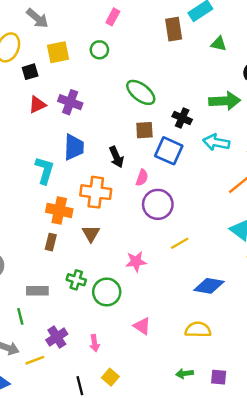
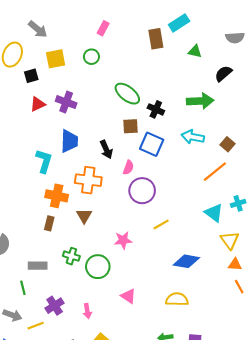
black cross: (182, 118) -> (156, 109), moved

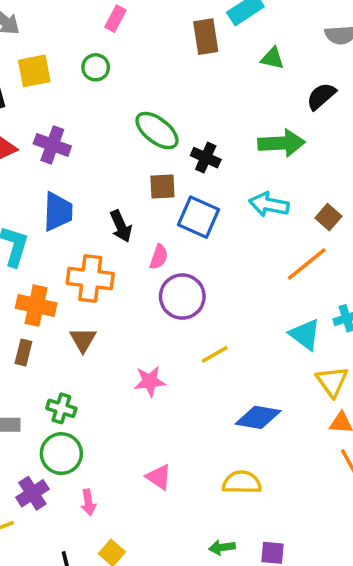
green circle: (98, 267) -> (61, 454), moved

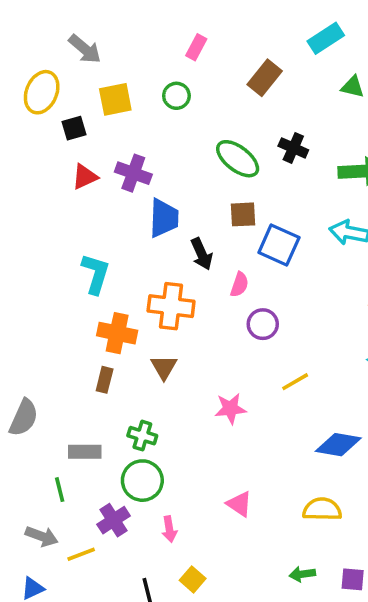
brown rectangle: (206, 37) -> (265, 78), moved, turned 48
black cross: (206, 158) -> (293, 148), moved
blue trapezoid: (58, 212) -> (164, 218), moved
purple circle: (182, 297) -> (263, 324), size x0.7

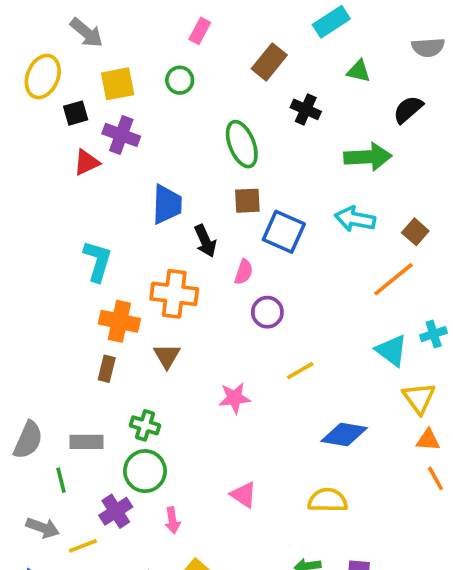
black cross: (293, 148) -> (306, 109), moved
green ellipse: (238, 159) -> (242, 144), turned 30
purple cross: (133, 173) -> (121, 135), moved
gray semicircle: (24, 418) -> (28, 440), moved

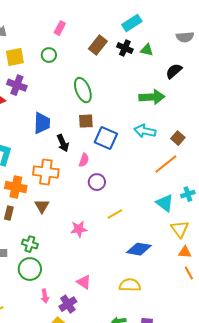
black cross: (306, 109) -> (125, 48), moved
purple cross: (116, 511) -> (68, 304), moved

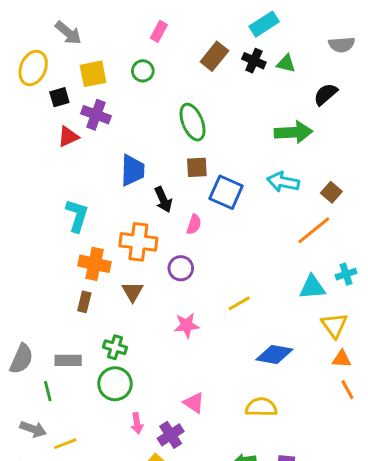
purple circle: (97, 182) -> (181, 268), moved
cyan triangle: (165, 203) -> (312, 287), turned -42

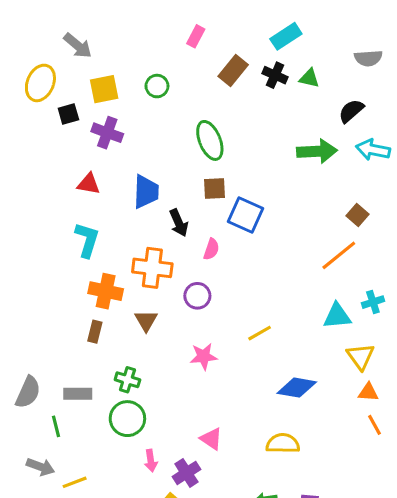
pink rectangle: (159, 31) -> (196, 36), moved
red triangle: (68, 137) -> (89, 184), moved, turned 35
cyan arrow: (283, 182) -> (373, 150), moved

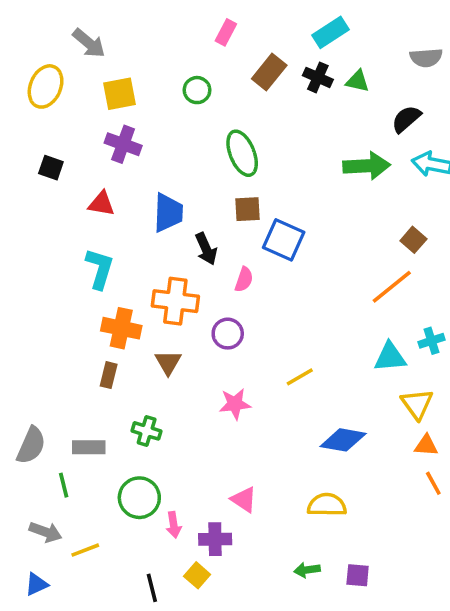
green circle: (157, 86) -> (197, 90), moved
black square: (68, 114) -> (51, 168), moved, turned 35
green circle: (127, 419) -> (139, 498), moved
purple cross: (186, 473) -> (215, 539), turned 32

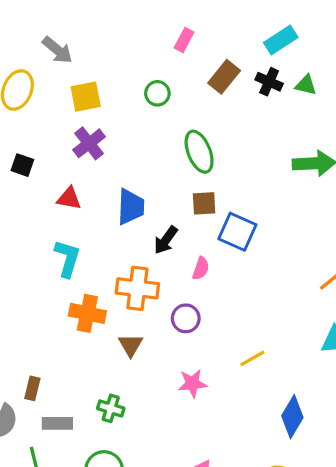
purple cross: (123, 144) -> (89, 143), turned 32
black arrow: (206, 249) -> (166, 240), turned 60
brown rectangle: (109, 375) -> (32, 388), moved
blue diamond: (343, 440) -> (292, 417), turned -69

